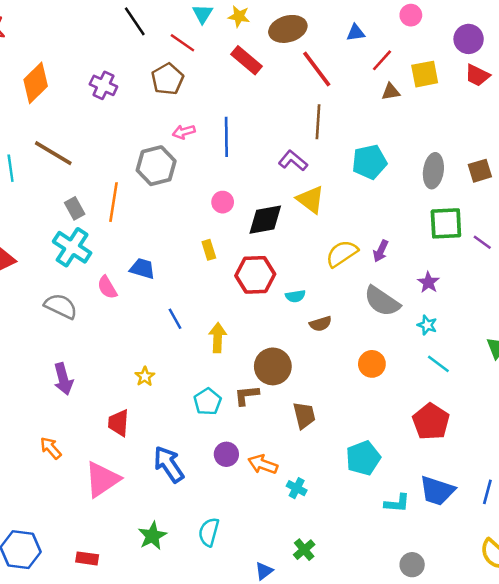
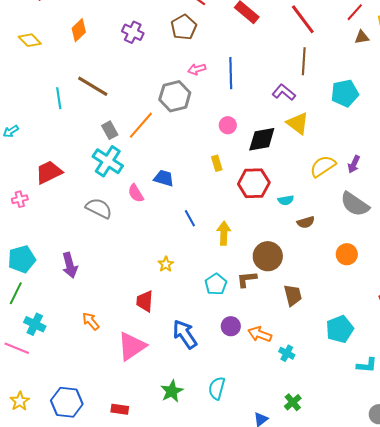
orange diamond: (36, 83) -> (79, 30), size x0.7
orange line: (113, 202) -> (141, 125), turned 32
purple arrow: (63, 379) -> (70, 265), moved

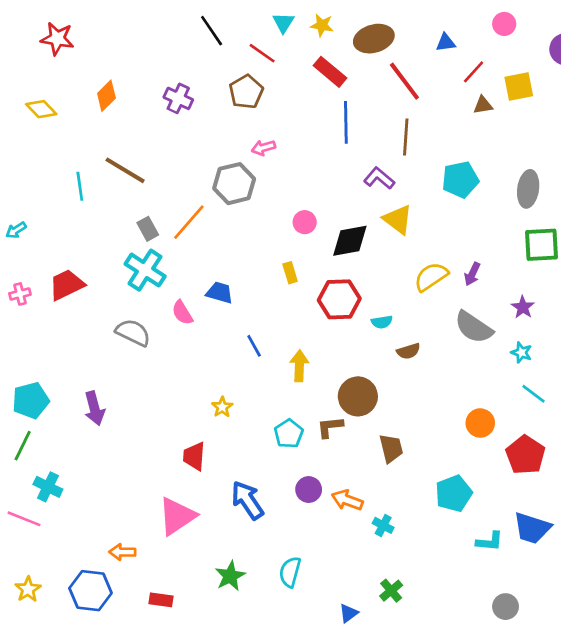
blue line: (231, 73) -> (346, 122), moved
pink cross: (20, 199) -> (20, 294), moved
orange circle: (347, 254) -> (480, 423), moved
orange arrow: (91, 321) -> (122, 552), moved, turned -48

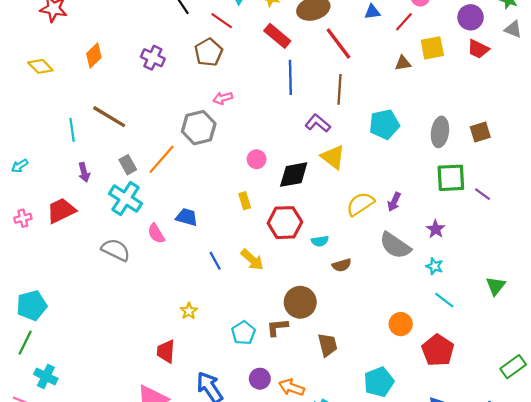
red line: (474, 72) -> (404, 22), moved
yellow arrow: (299, 366) -> (252, 260), moved, turned 130
purple arrow: (94, 408) -> (84, 172), moved, size x0.7

